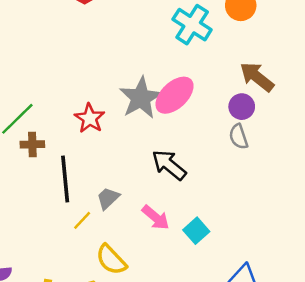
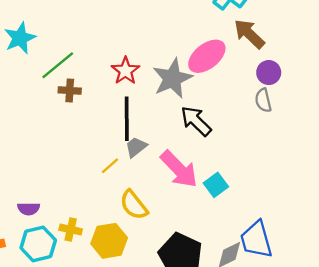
brown arrow: (257, 77) -> (249, 34), moved
gray star: (141, 98) -> (172, 78), moved
black line: (65, 179) -> (127, 119), moved
pink arrow: (156, 218) -> (179, 169), size x1.5

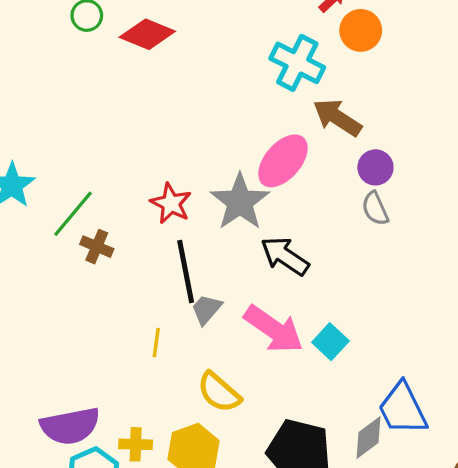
brown cross: (70, 90) -> (97, 247), turned 30
yellow line: (110, 166) -> (156, 343), moved, turned -30
purple semicircle: (29, 209) -> (70, 426), size x1.8

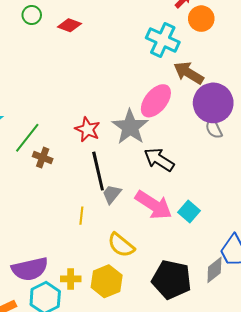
red diamond: (147, 34) -> (69, 25), size x0.7
purple circle: (375, 167) -> (213, 103), size x1.8

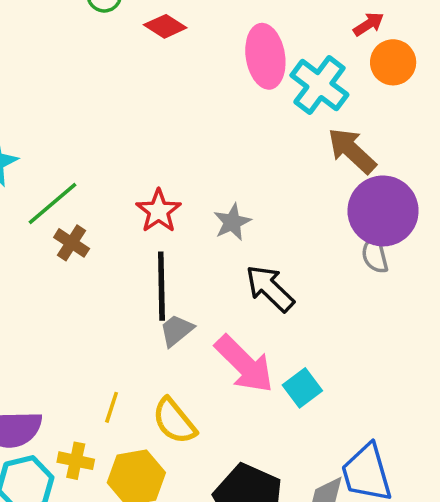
pink ellipse: (156, 101) -> (265, 56), moved, turned -60
gray star: (130, 127) -> (232, 222), size x0.6
yellow line: (81, 216) -> (112, 407), moved

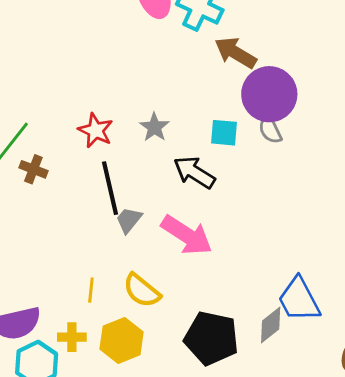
cyan square: (302, 388) -> (224, 133), moved, turned -36

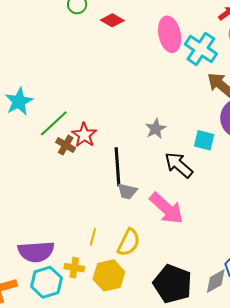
red star: (96, 130) -> (84, 135), moved
gray trapezoid: (129, 220) -> (127, 191), turned -125
yellow semicircle: (142, 290) -> (129, 242), turned -112

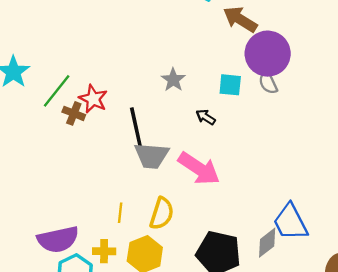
black arrow: (179, 165) -> (206, 117), size x0.6
gray trapezoid: (127, 191) -> (152, 156), size x1.5

